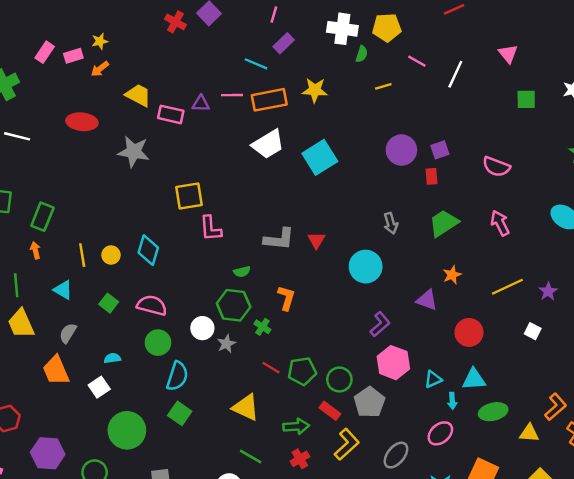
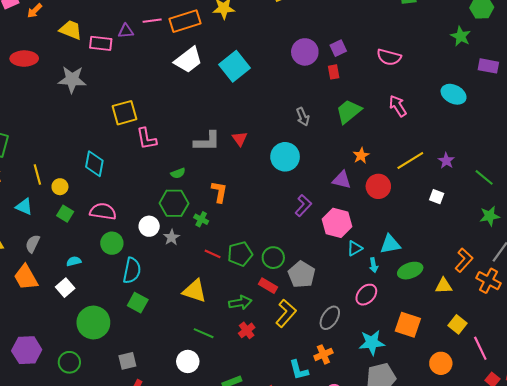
yellow circle: (111, 255) -> (60, 187), moved
red circle: (469, 332) -> (378, 186), moved
pink hexagon: (393, 363) -> (337, 223), moved

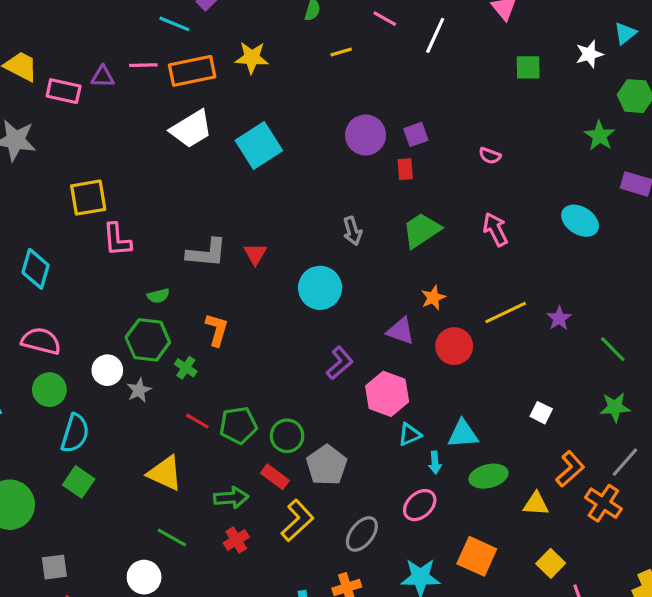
pink semicircle: (389, 57) -> (490, 156), size x0.6
white square: (437, 197) -> (541, 413), moved

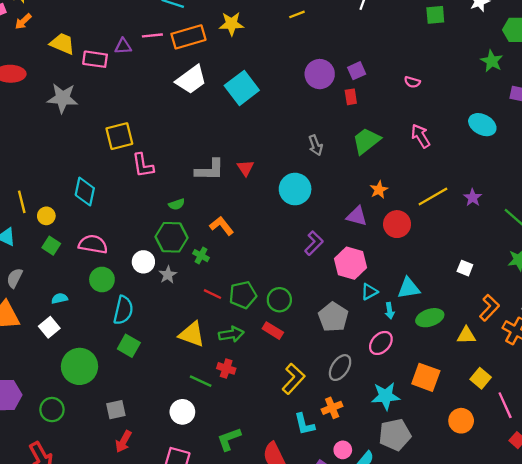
orange L-shape: (217, 330) -> (222, 226), turned -50
gray pentagon: (327, 465) -> (333, 317), moved
green arrow: (231, 498) -> (231, 334), moved
yellow L-shape: (297, 521) -> (293, 379), moved
red cross: (236, 540) -> (226, 368), moved, turned -36

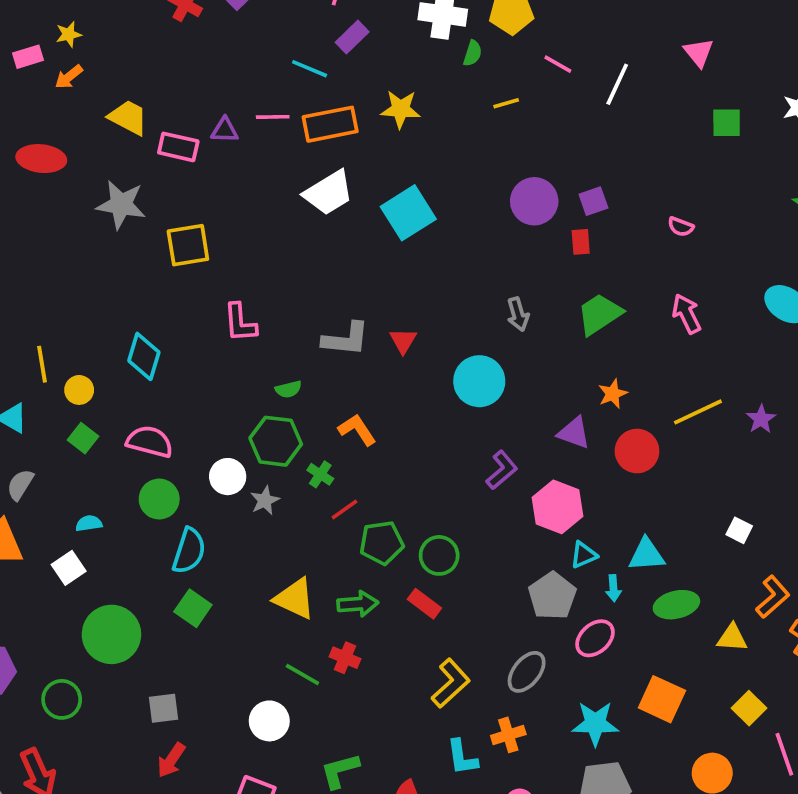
yellow square: (119, 136) -> (188, 245), moved
red line: (213, 294) -> (344, 509), moved, turned -66
gray pentagon: (333, 317) -> (552, 596), moved

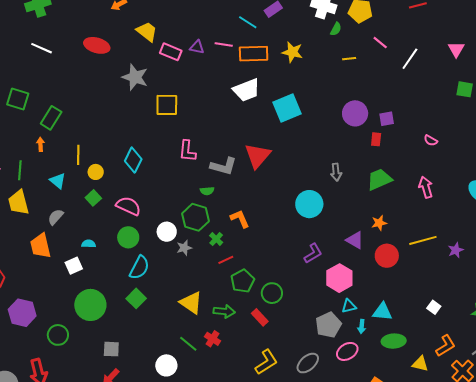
gray L-shape: (346, 339) -> (223, 166), moved
red triangle: (403, 341) -> (258, 156), moved, size x1.8
green pentagon: (382, 543) -> (243, 281), turned -30

